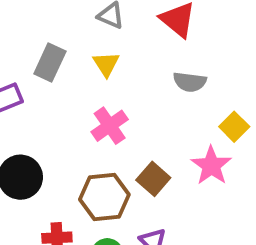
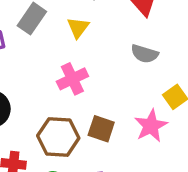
brown square: (153, 179) -> (101, 129), turned -32

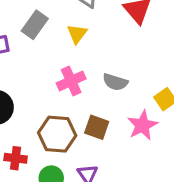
gray semicircle: (145, 54) -> (115, 82), moved

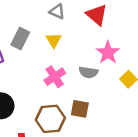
pink star: (142, 125) -> (108, 53), moved

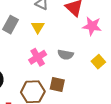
pink star: (108, 53) -> (92, 26), moved, turned -30

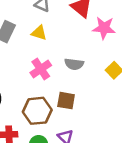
yellow triangle: (38, 27) -> (39, 33), turned -40

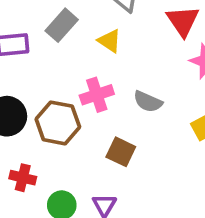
brown hexagon: (37, 111) -> (58, 123), moved

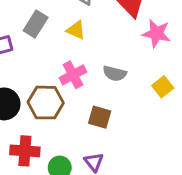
red cross: (23, 178) -> (25, 151), size x1.4

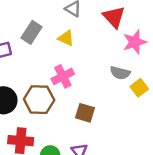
pink star: (156, 33) -> (135, 42), turned -30
gray semicircle: (115, 73) -> (120, 73), moved

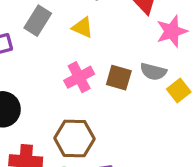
brown hexagon: (39, 100) -> (74, 138), moved
brown square: (85, 113) -> (119, 78), moved

